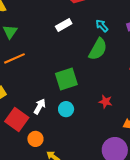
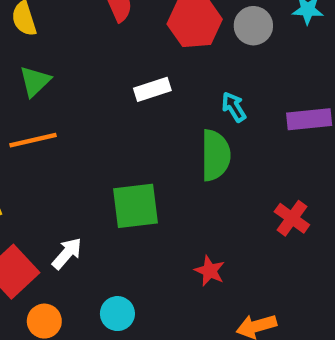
green semicircle: (98, 49) -> (215, 155), turned -40
cyan circle: (66, 109) -> (117, 314), moved

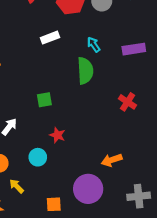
green square: (136, 206) -> (44, 100), size x0.6
red star: (210, 271) -> (57, 135), moved

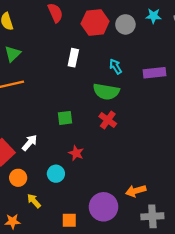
white rectangle: (50, 38) -> (73, 58), turned -60
green semicircle: (85, 71) -> (106, 92), turned 100
red cross: (128, 102) -> (108, 120), moved
orange arrow: (112, 160) -> (136, 191), moved

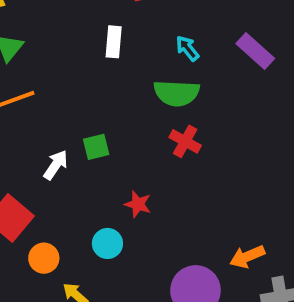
purple rectangle: (155, 73) -> (255, 51), turned 55
green square: (65, 118) -> (96, 147), moved
white arrow: (30, 143) -> (56, 165), moved

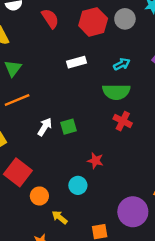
white rectangle: (114, 42) -> (77, 62), turned 72
cyan arrow: (187, 48) -> (122, 64), turned 105
white arrow: (56, 165) -> (45, 127), moved

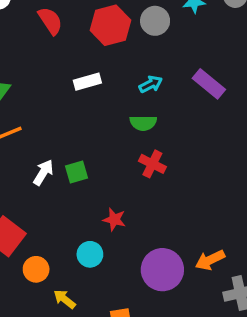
green semicircle: (116, 92) -> (143, 123), size x0.7
purple circle: (133, 212) -> (162, 270), moved

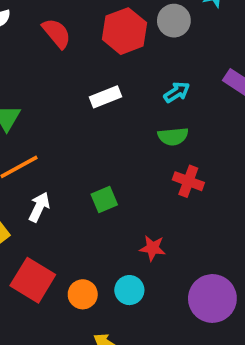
white arrow: (43, 172) -> (39, 207), moved
orange circle: (36, 269) -> (83, 294), moved

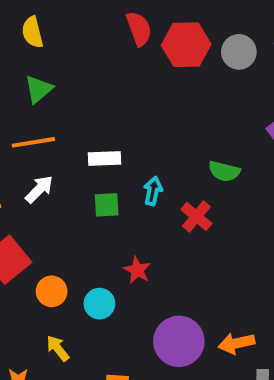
red semicircle: (57, 33) -> (139, 29), moved
cyan arrow: (177, 92) -> (153, 191), moved, turned -65
white rectangle: (106, 97) -> (105, 159), moved
green semicircle: (173, 136) -> (224, 171), moved

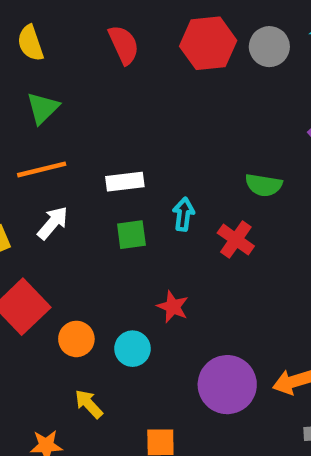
red semicircle: (139, 29) -> (124, 45), moved

